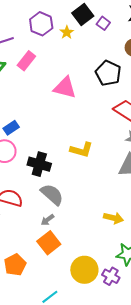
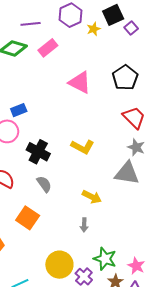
gray semicircle: (52, 194) -> (44, 184), size x0.7
yellow arrow: (113, 218) -> (92, 197), moved
gray arrow: (47, 220) -> (84, 225), moved, turned -64
orange square: (49, 243) -> (28, 218), moved, turned -30

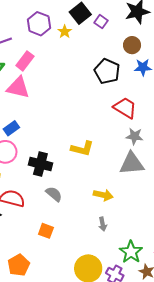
pink triangle: (80, 82) -> (18, 88), moved
orange square: (28, 218) -> (46, 231), size x0.7
green star: (105, 259) -> (131, 252), turned 30

